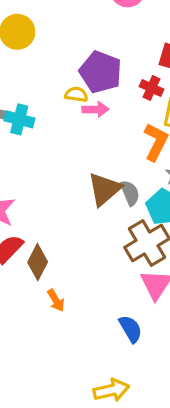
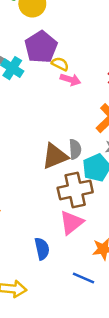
purple pentagon: (101, 72) -> (41, 47), moved
brown triangle: (104, 189) -> (55, 156), moved

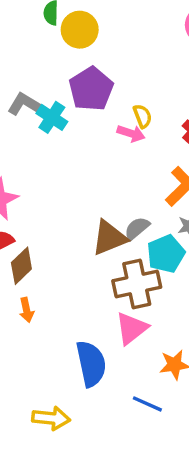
yellow semicircle: (60, 64) -> (142, 116), moved, turned 42
gray semicircle: (75, 149) -> (137, 228), turned -126
blue semicircle: (42, 249) -> (91, 364), size x1.5

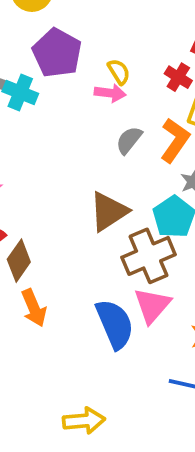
gray semicircle: (137, 228) -> (129, 140), moved
orange arrow: (27, 310) -> (34, 308), size x1.4
blue semicircle: (91, 364) -> (115, 324), moved

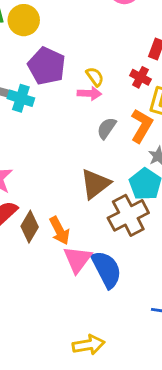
pink triangle: (152, 305) -> (77, 259), moved
orange arrow: (34, 308) -> (59, 231), moved

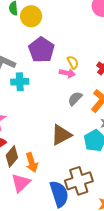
cyan cross: (21, 98) -> (20, 82), moved, turned -30
brown cross: (128, 215) -> (79, 181), moved
pink triangle: (77, 259) -> (21, 183), moved

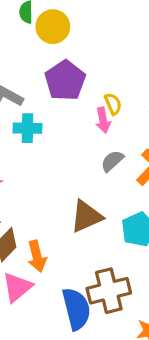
pink arrow: (67, 73) -> (103, 120), turned 63

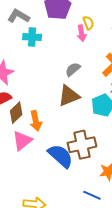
gray semicircle: (112, 161) -> (73, 69), moved
blue semicircle: (76, 309) -> (60, 156), turned -36

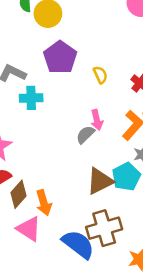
pink arrow: (82, 33) -> (97, 120), moved
brown triangle: (69, 96) -> (100, 181), moved
pink triangle: (22, 141) -> (29, 229), turned -45

